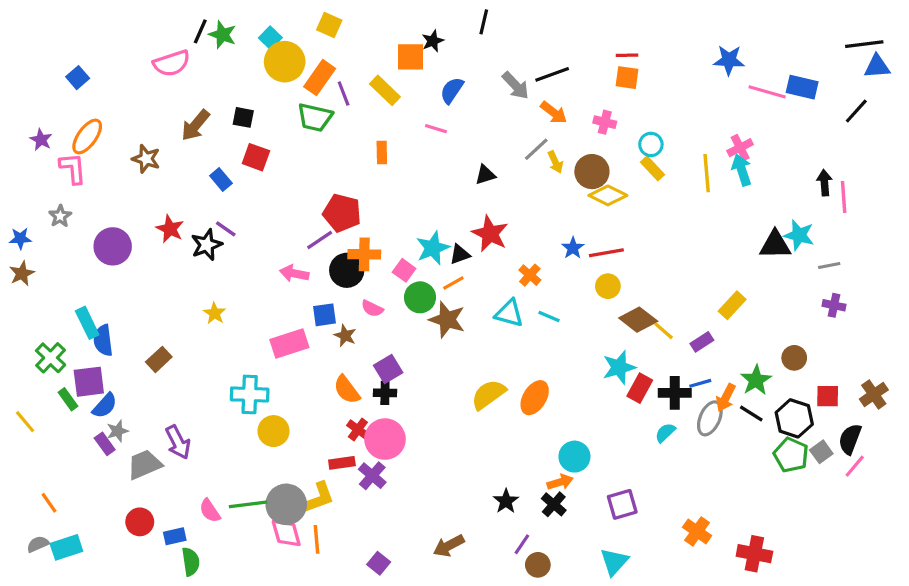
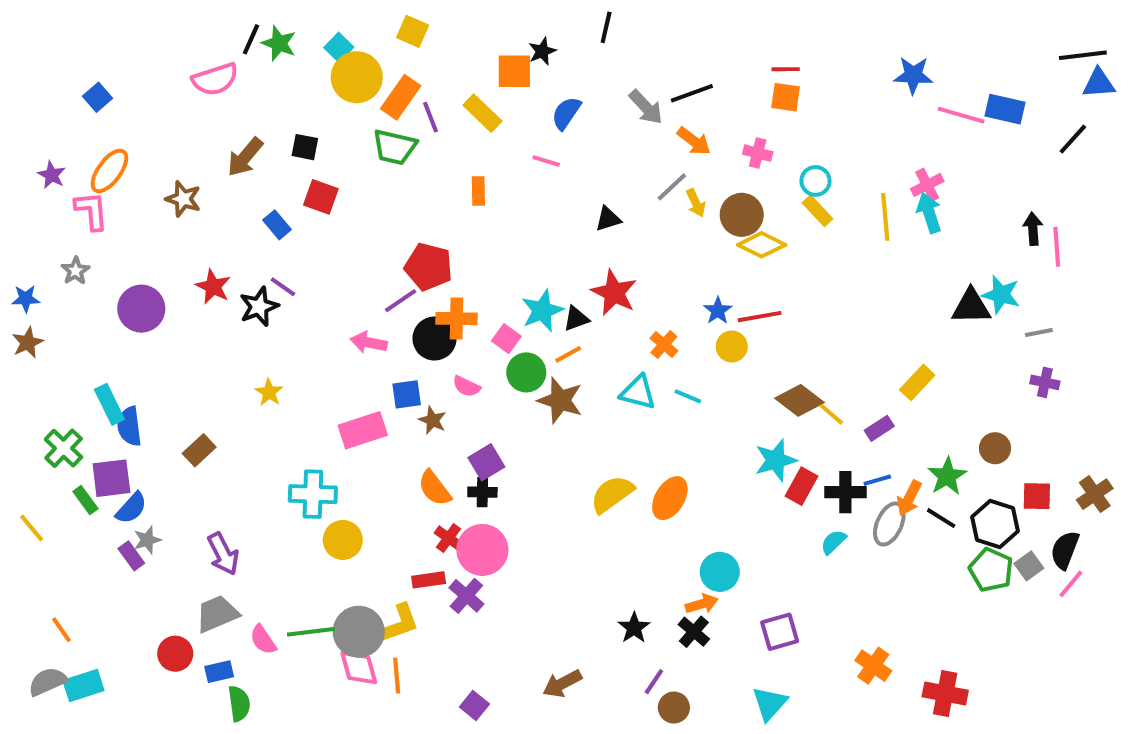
yellow circle: (608, 286) -> (732, 346), moved
gray trapezoid: (145, 465) -> (217, 614), moved
gray semicircle: (38, 544) -> (48, 682), size x1.4

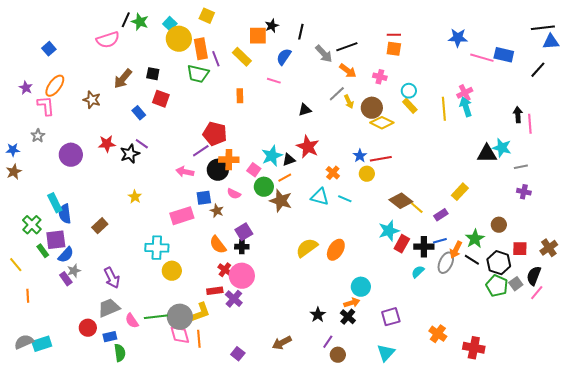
black line: (606, 27) -> (301, 32), moved
orange rectangle: (401, 97) -> (201, 49), turned -45
red star: (213, 287) -> (107, 144), turned -30
orange line: (62, 630) -> (28, 296), moved, turned 32

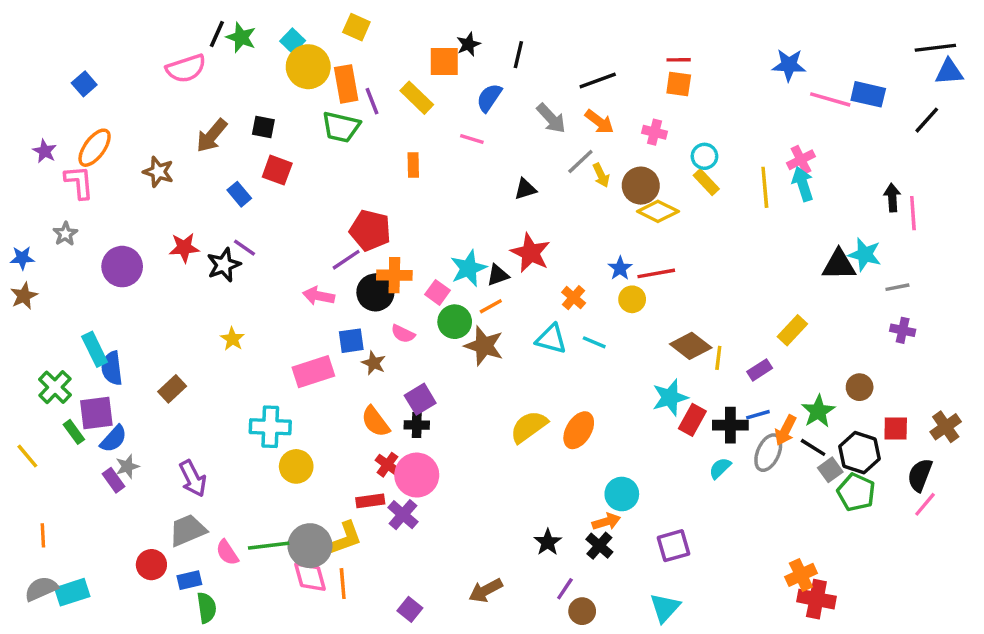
gray arrow: (324, 54) -> (551, 118), moved
yellow line: (417, 208) -> (718, 358), turned 56
gray square: (516, 284) -> (830, 470), moved
orange line: (28, 296) -> (43, 535), moved
orange cross: (438, 334) -> (801, 575), moved, turned 30

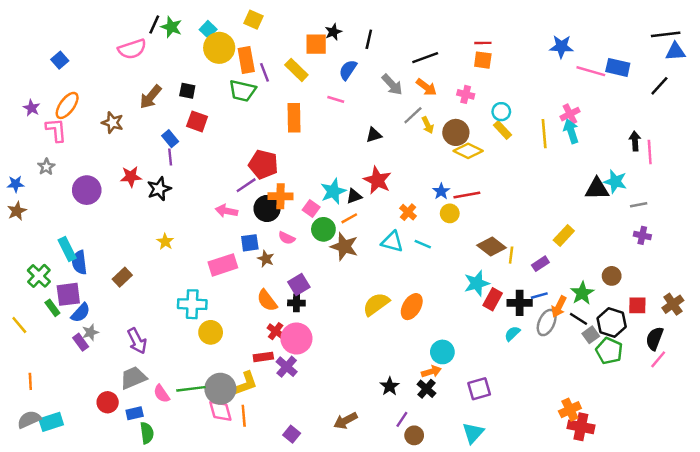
orange rectangle: (413, 165) -> (294, 118), size x1.6
purple line: (244, 248) -> (170, 157), moved, turned 49

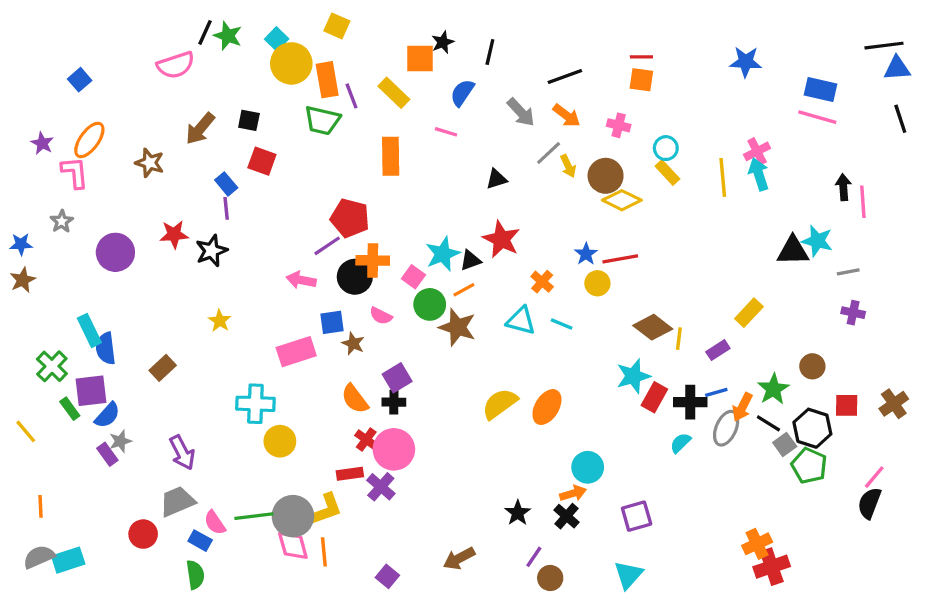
pink line: (591, 71) -> (817, 117), moved
black line: (659, 86) -> (900, 119), moved, turned -60
black semicircle: (655, 338) -> (869, 503), moved
blue rectangle: (135, 413) -> (200, 541), moved, turned 42
red cross: (581, 427) -> (772, 567), turned -30

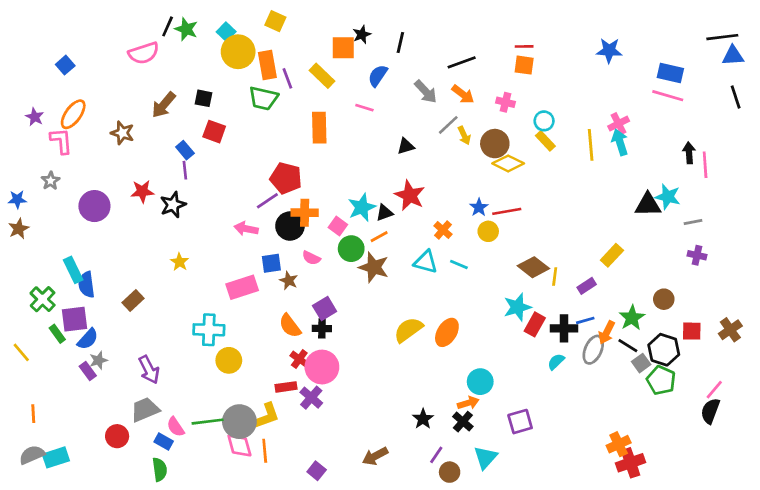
cyan triangle: (628, 575) -> (486, 457), moved

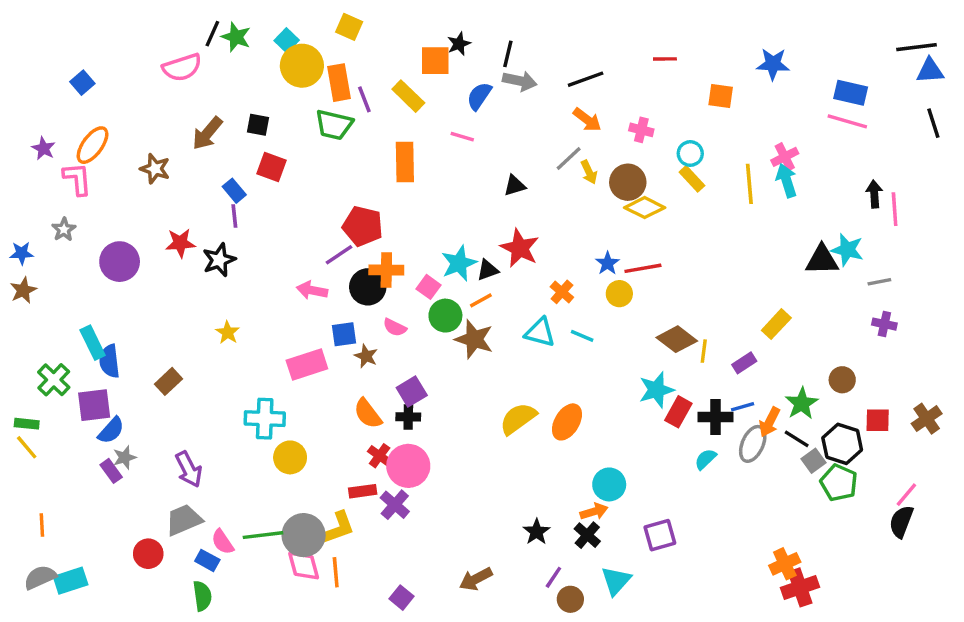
orange square: (524, 65) -> (721, 96), moved
gray arrow: (426, 92) -> (520, 81), moved, turned -35
green rectangle: (57, 334) -> (27, 424), moved, turned -48

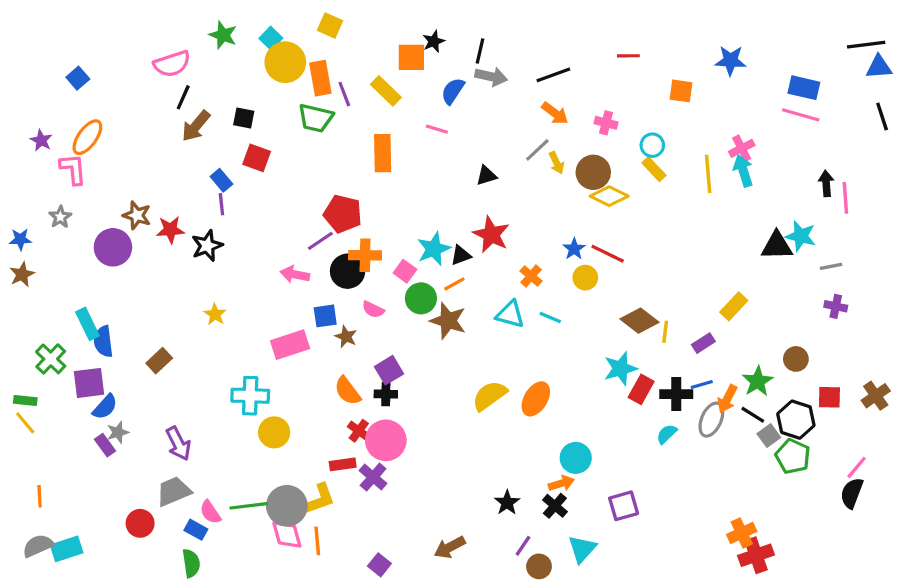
black line: (212, 34) -> (183, 97), moved
brown star: (155, 169) -> (137, 215), moved
red line: (643, 268) -> (608, 254), turned 36

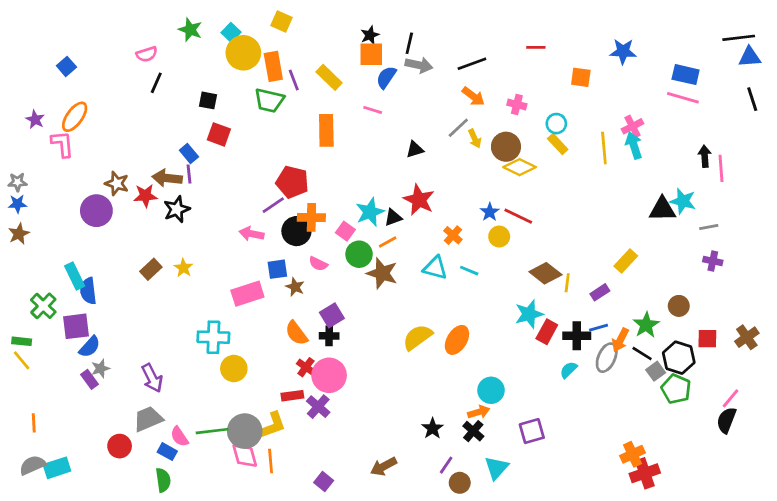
orange square: (411, 57) -> (371, 54), moved
pink semicircle: (172, 64) -> (147, 54), size x0.7
brown arrow: (196, 126) -> (167, 178), moved, turned 56
gray star: (60, 217) -> (17, 182), moved, turned 30
brown rectangle: (159, 361) -> (151, 269), moved

